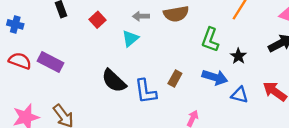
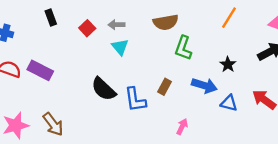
gray arrow: (141, 16) -> (116, 25), moved
cyan triangle: (130, 39) -> (120, 47), turned -30
green L-shape: (210, 40) -> (183, 48), moved

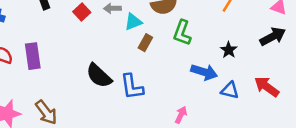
cyan triangle: (120, 47) -> (133, 22), moved, turned 48
purple rectangle: (40, 70) -> (33, 56), turned 55
brown rectangle: (165, 87) -> (145, 43), moved

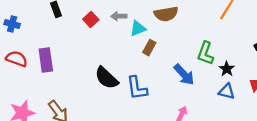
green L-shape: (182, 33) -> (205, 53), moved
black star: (229, 50) -> (227, 69), moved
blue arrow: (204, 72) -> (184, 75), moved, turned 30

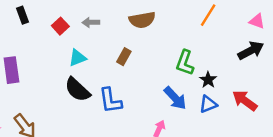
cyan triangle: (138, 28) -> (77, 58), moved
blue arrow: (184, 75) -> (175, 98), moved
blue triangle: (227, 91) -> (208, 104), turned -36

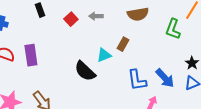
cyan triangle: (77, 58) -> (104, 55), moved
green L-shape: (185, 63) -> (173, 29), moved
blue L-shape: (110, 101) -> (137, 80), moved

